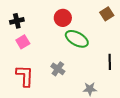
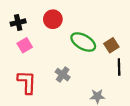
brown square: (107, 14) -> (111, 45), moved
red circle: (63, 18) -> (53, 19), moved

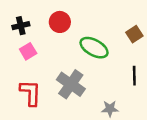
brown square: (111, 45) -> (134, 34), moved
gray cross: (63, 75) -> (71, 84), size x1.6

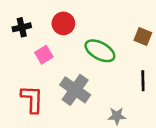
brown square: (134, 34) -> (143, 36), turned -35
pink square: (28, 51) -> (44, 55), moved

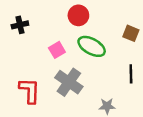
red circle: (63, 23) -> (78, 15), moved
pink square: (44, 55) -> (57, 50), moved

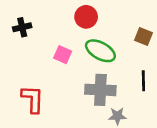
pink square: (57, 50) -> (63, 55), turned -35
gray cross: (69, 82) -> (100, 90), moved, turned -32

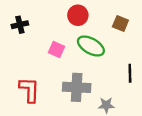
brown square: (143, 36) -> (120, 24), moved
gray cross: (100, 90) -> (77, 87), moved

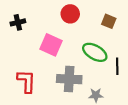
green ellipse: (91, 46) -> (95, 52), moved
pink square: (57, 50) -> (51, 45), size x1.5

